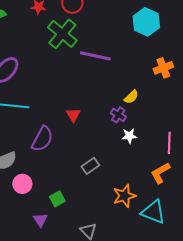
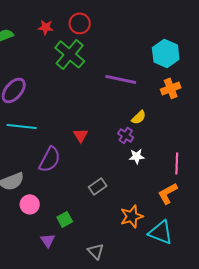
cyan hexagon: (146, 22) -> (166, 53), moved
purple line: (95, 56) -> (121, 79), moved

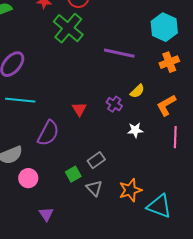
purple cross: (126, 135) -> (114, 104), moved
orange L-shape: (168, 193) -> (166, 105), moved
green square: (65, 219) -> (73, 174), moved
gray triangle: (96, 251) -> (94, 188), moved

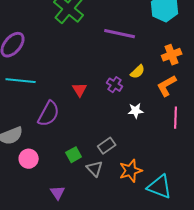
orange cross: (169, 62) -> (172, 55), moved
gray rectangle: (96, 160) -> (107, 146), moved
purple triangle: (46, 214) -> (58, 193), moved

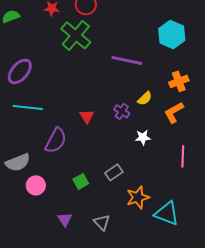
pink line: (176, 118) -> (183, 156), moved
gray triangle: (95, 169) -> (102, 222), moved

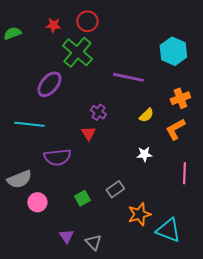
purple ellipse: (20, 71) -> (49, 84), moved
purple cross: (122, 111) -> (98, 112), moved
purple semicircle: (56, 140) -> (57, 157), turned 56
gray triangle: (102, 222) -> (93, 242), moved

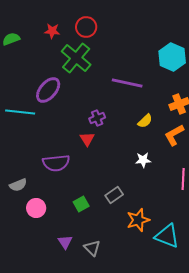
purple cross: (98, 112) -> (97, 118), turned 35
cyan line: (29, 124) -> (20, 112), moved
gray semicircle: (19, 179) -> (18, 185), size x0.7

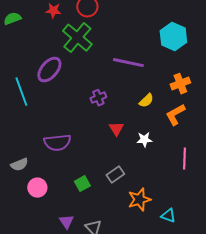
cyan line: (20, 112) -> (21, 92), turned 64
red triangle: (87, 139) -> (116, 129), moved
cyan triangle: (167, 236) -> (168, 216), size x0.6

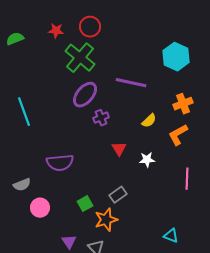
purple ellipse: (49, 70) -> (85, 95), moved
orange star: (139, 200) -> (106, 220), moved

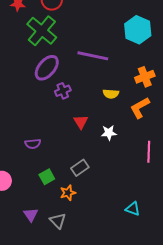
yellow semicircle: (149, 121) -> (111, 94), turned 49
purple semicircle: (60, 163) -> (33, 144), moved, size x0.6
orange star: (106, 220) -> (68, 193), size x0.7

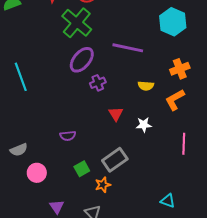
gray rectangle: (80, 168) -> (115, 160), size x1.4
purple triangle: (31, 215) -> (57, 207), moved

